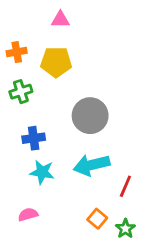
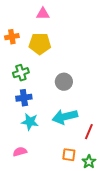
green cross: (21, 92) -> (21, 73), moved
gray circle: (90, 116) -> (64, 82), size x0.7
orange square: (97, 219) -> (69, 155), turned -32

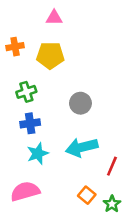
cyan star: (30, 122) -> (38, 154), turned -30
pink semicircle: (20, 152) -> (25, 191), size x1.6
orange square: (69, 155) -> (87, 195), turned 32

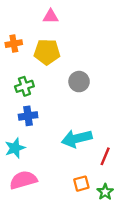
gray circle: (80, 103) -> (79, 82), moved
cyan star: (38, 154) -> (15, 148), moved
orange square: (87, 195) -> (81, 184), turned 35

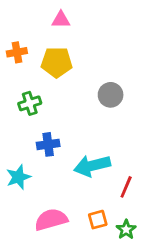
gray circle: (79, 82) -> (111, 95), moved
blue cross: (28, 116) -> (48, 144), moved
pink semicircle: (23, 180) -> (51, 220), moved

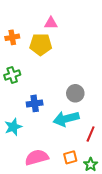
pink triangle: (61, 20) -> (51, 23), moved
gray circle: (111, 95) -> (75, 93), moved
green cross: (30, 103) -> (12, 75), moved

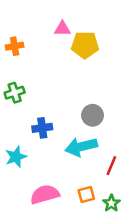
yellow pentagon: (41, 44) -> (85, 45), moved

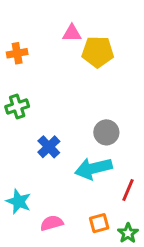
blue cross: (42, 128) -> (49, 147), turned -36
cyan star: (16, 157) -> (19, 201), moved, turned -30
pink semicircle: (45, 194) -> (52, 223), size x0.7

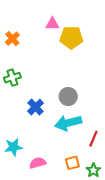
orange cross: (17, 53) -> (12, 39), turned -32
gray circle: (106, 132) -> (68, 97), moved
cyan star: (19, 201) -> (13, 147), turned -30

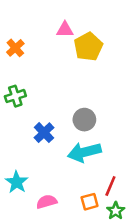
yellow pentagon: (71, 38) -> (88, 47), turned -30
red line: (93, 139) -> (110, 186), moved
cyan star: (13, 147) -> (17, 182), turned -30

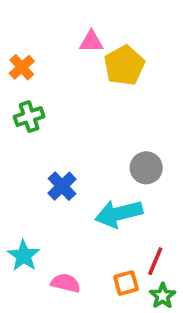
green cross: (15, 96) -> (29, 117), moved
gray circle: (84, 120) -> (146, 168), moved
pink semicircle: (47, 202) -> (66, 283), turned 30

